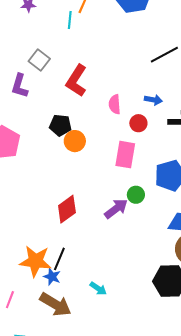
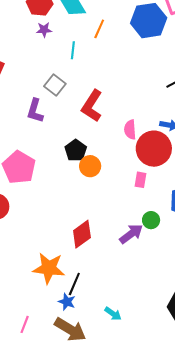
cyan line: (70, 20) -> (73, 50), moved
red circle: (138, 123) -> (154, 149), size x2.0
black pentagon: (60, 125) -> (76, 150), turned 30
pink rectangle: (125, 155) -> (140, 180), size x0.6
orange star: (36, 261) -> (49, 268), moved

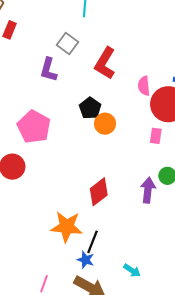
purple arrow: (131, 234) -> (148, 190), turned -45

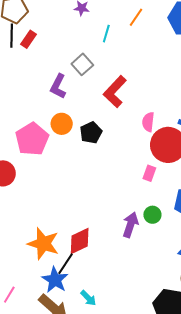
orange circle: (105, 124) -> (62, 124), moved
red diamond: (99, 192) -> (80, 241), moved
blue star: (86, 260) -> (55, 280), size x1.5
cyan arrow: (132, 270) -> (88, 298), moved

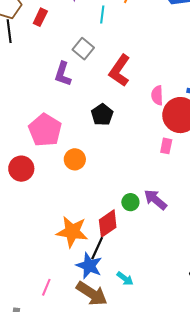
red rectangle: (28, 39) -> (40, 17), moved
orange circle: (62, 124) -> (75, 159), moved
green circle: (152, 215) -> (130, 202), moved
purple arrow: (130, 225) -> (155, 200), turned -60

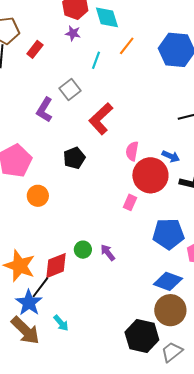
purple arrow: (155, 200) -> (108, 253), size x0.7

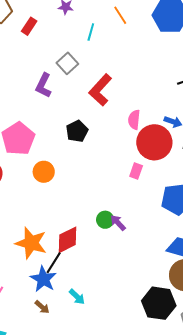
orange line: (127, 46) -> (120, 15), turned -66
green circle: (83, 250) -> (105, 220), moved
brown arrow: (25, 330) -> (42, 307), size x0.5

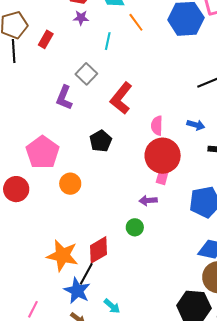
red circle: (154, 142) -> (163, 156), moved
purple arrow: (118, 223) -> (148, 200), moved, turned -48

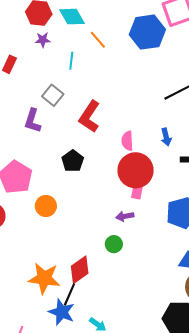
blue arrow: (196, 125) -> (166, 137), turned 66

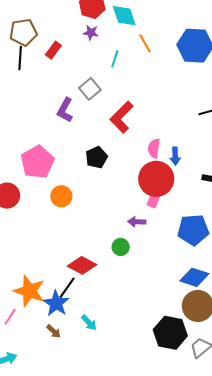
blue arrow: (166, 137) -> (175, 156), moved
red diamond: (80, 270) -> (82, 265), turned 52
orange star: (44, 278) -> (29, 291), moved

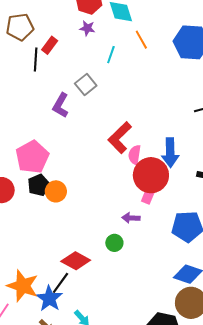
black line: (20, 58) -> (36, 59), moved
red L-shape: (122, 117) -> (120, 138), moved
pink semicircle: (154, 148) -> (135, 155), moved
blue arrow: (175, 156) -> (170, 153), size x1.6
black pentagon: (96, 157) -> (39, 185), moved

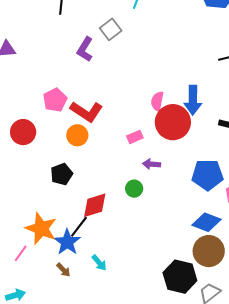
red L-shape: (120, 138) -> (86, 111), moved, turned -104
pink pentagon: (32, 157) -> (55, 100), size x0.7
black pentagon: (39, 185) -> (62, 174), moved
pink rectangle: (148, 196) -> (135, 137), moved, turned 42
red diamond: (76, 261) -> (95, 205), turned -48

